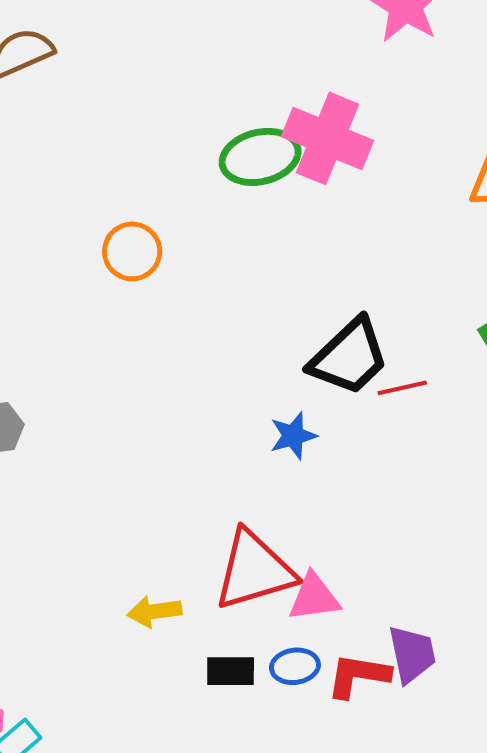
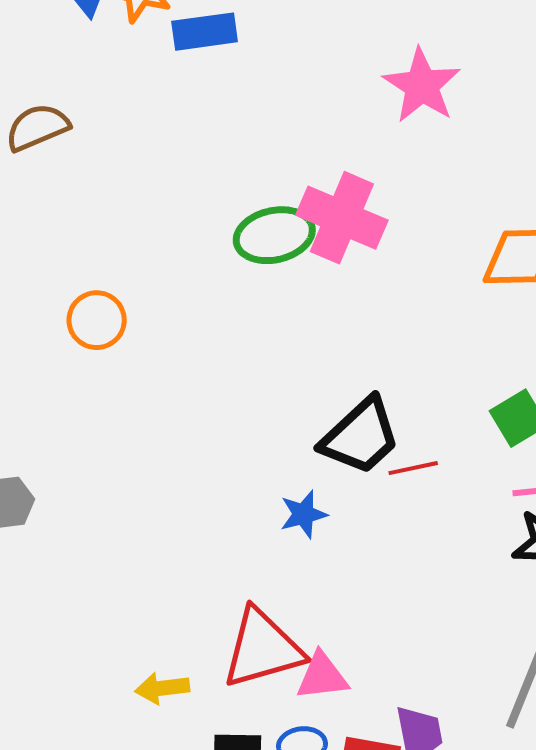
orange circle: (132, 251) -> (97, 320), moved

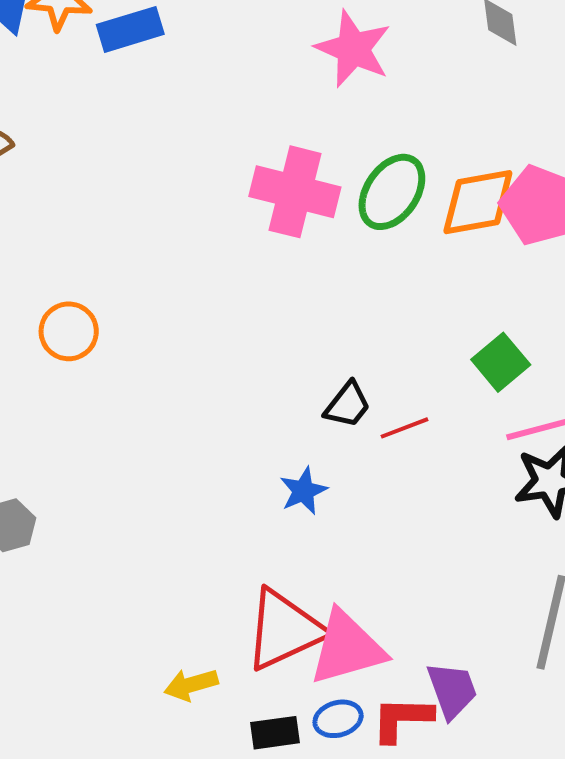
green ellipse: (274, 235) -> (392, 192), moved, turned -34
black trapezoid: (361, 436) -> (348, 405), size x0.6
pink triangle: (322, 676) -> (347, 648), size x1.5

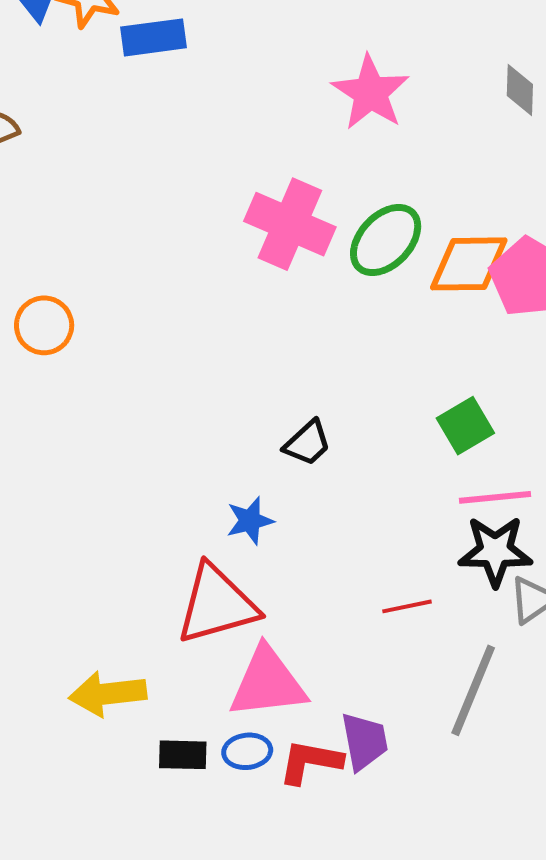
red line: (405, 428) -> (407, 606), moved
red triangle: (284, 630) -> (217, 604), moved
yellow arrow: (191, 685) -> (108, 694), size x1.4

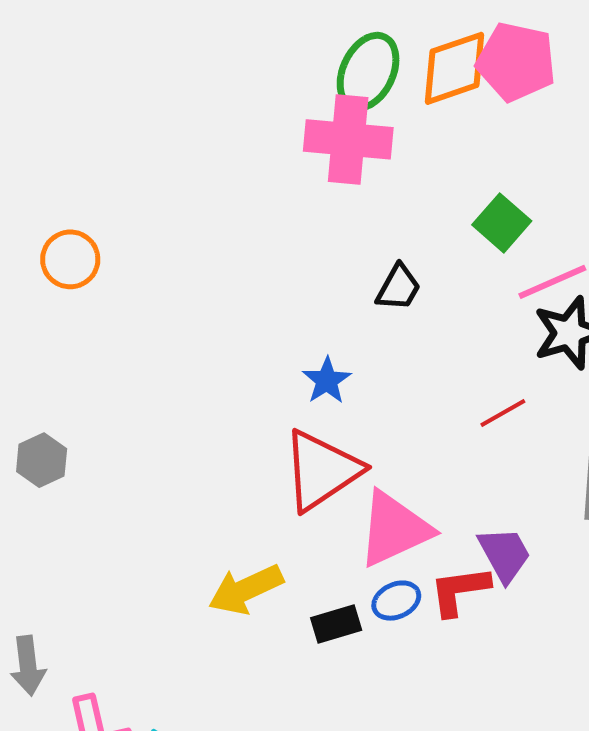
pink cross: (290, 224) -> (348, 139), moved
black trapezoid: (307, 443) -> (398, 288), moved

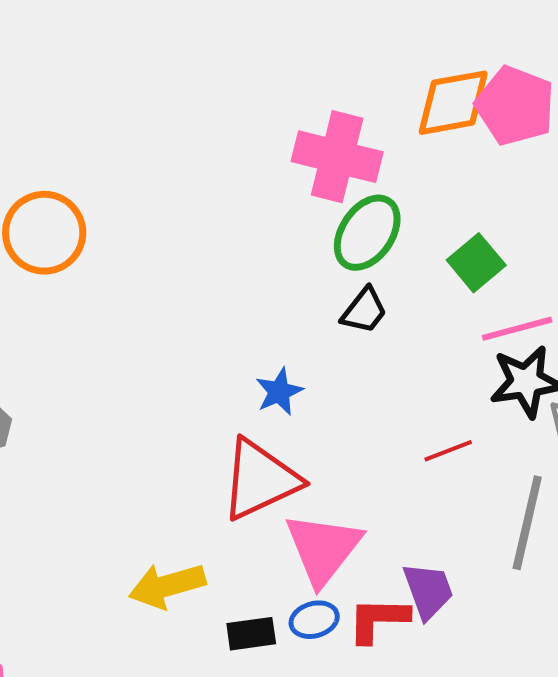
green ellipse: (368, 72) -> (367, 233), moved
orange circle: (70, 259) -> (44, 233), size x1.4
pink triangle: (394, 529) -> (323, 549), turned -36

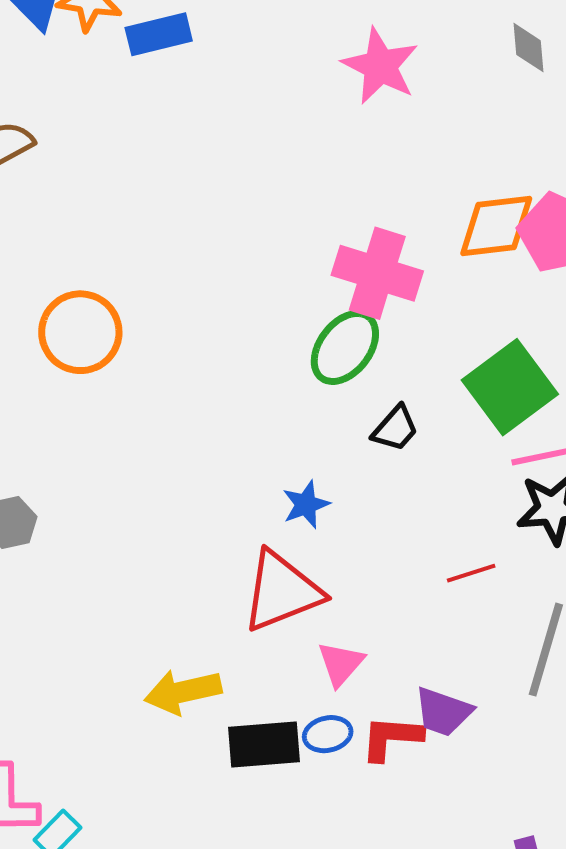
green ellipse: (367, 233) -> (345, 347), moved
green square: (476, 263) -> (510, 387), size x1.6
pink triangle: (323, 549) -> (341, 664), size x0.6
purple trapezoid: (428, 591) -> (443, 712), turned 126
black rectangle: (251, 634) -> (264, 744), size x1.5

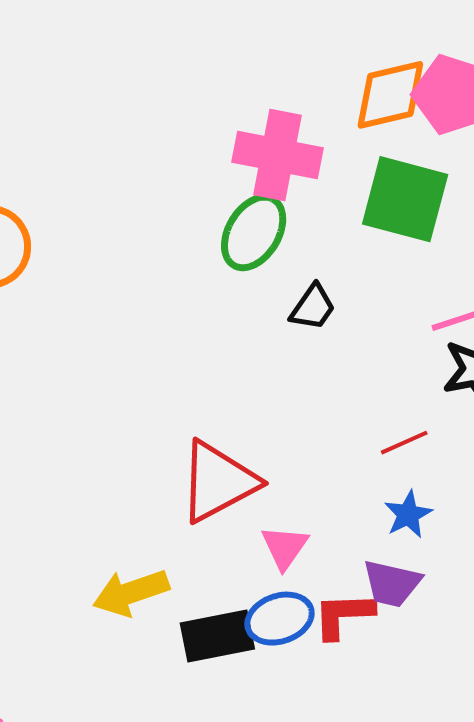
green square: (510, 387) -> (405, 199), moved, turned -32
blue star: (306, 504) -> (408, 514), moved
blue ellipse: (328, 734) -> (280, 619), size x1.4

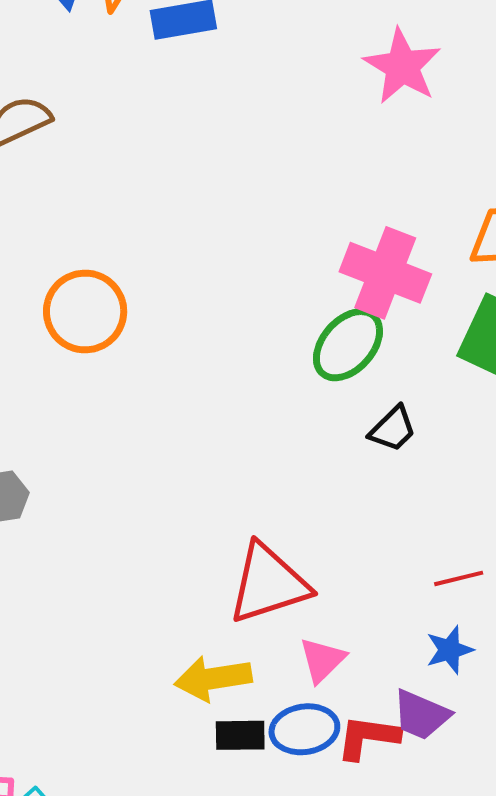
yellow arrow: (131, 593) -> (213, 678), moved
black rectangle: (217, 636) -> (240, 735), size x0.7

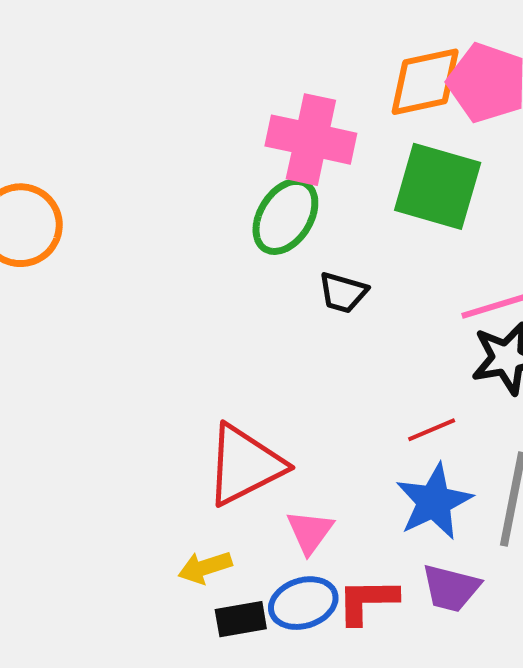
black trapezoid: (393, 429) -> (343, 293), turned 70
blue star: (450, 650) -> (434, 502), size x1.6
yellow arrow: (213, 678) -> (205, 567), size x0.7
purple trapezoid: (421, 715) -> (451, 588), moved

